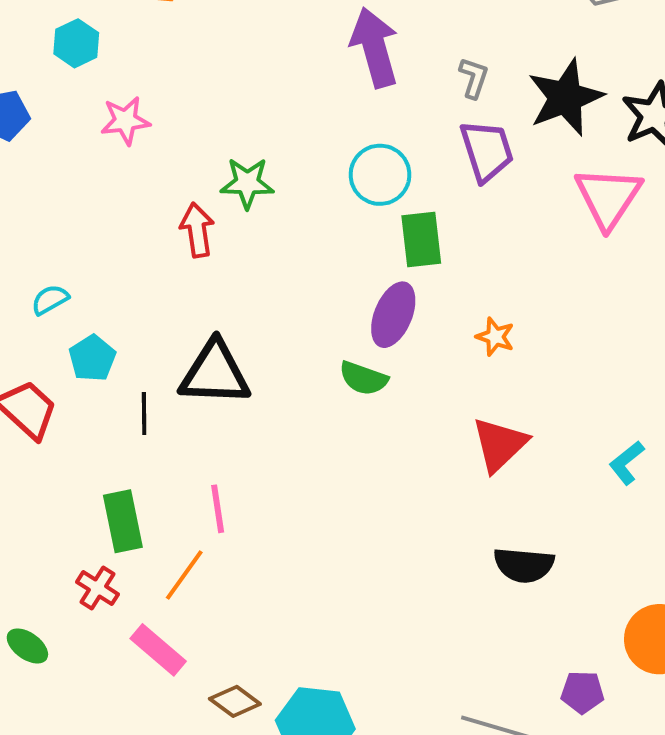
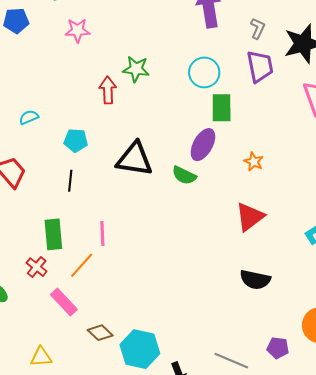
cyan pentagon: (92, 358) -> (76, 140), moved, turned 30
black triangle: (215, 373) -> (134, 159), moved

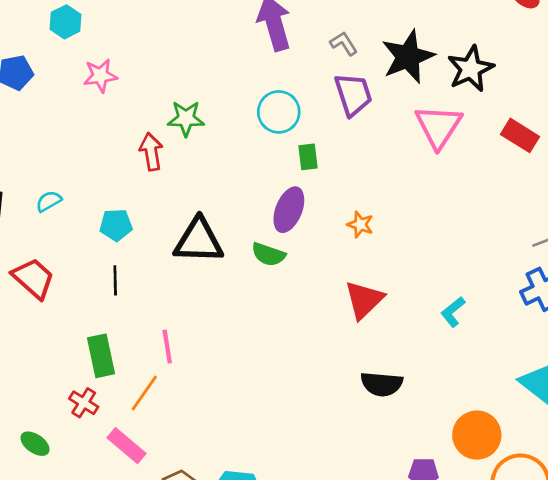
gray L-shape: (258, 28) -> (344, 44), turned -50
green rectangle: (222, 108) -> (308, 157), size x0.7

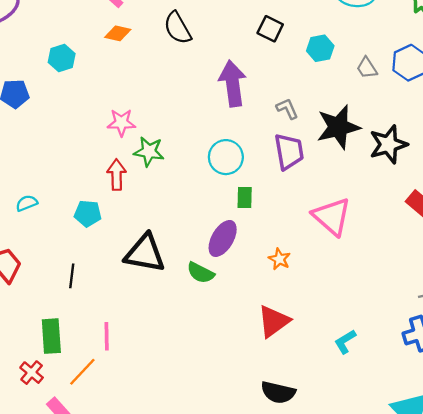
pink star: (100, 76) -> (121, 123), moved
pink triangle: (438, 126) -> (332, 216), moved, turned -30
cyan pentagon: (116, 225) -> (88, 213), moved

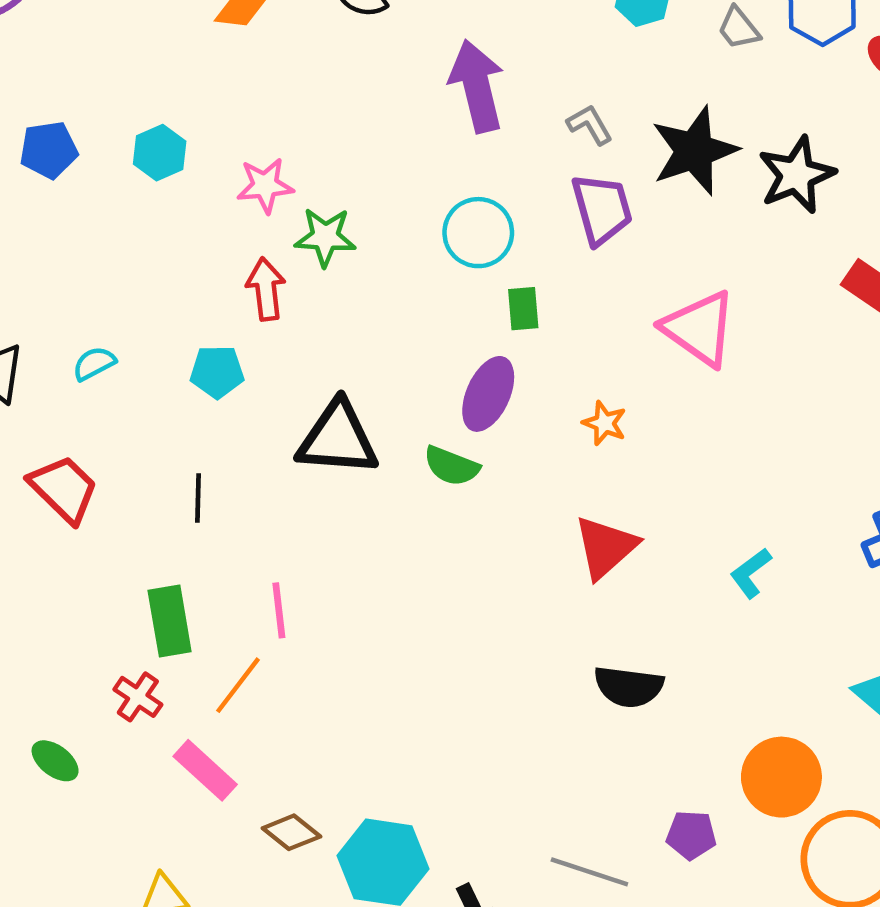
cyan hexagon: (62, 58) -> (160, 153), moved

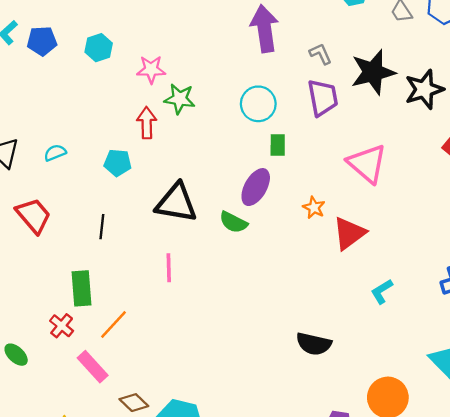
red triangle: (605, 547) -> (349, 233), moved
pink line: (279, 610) -> (169, 268), moved

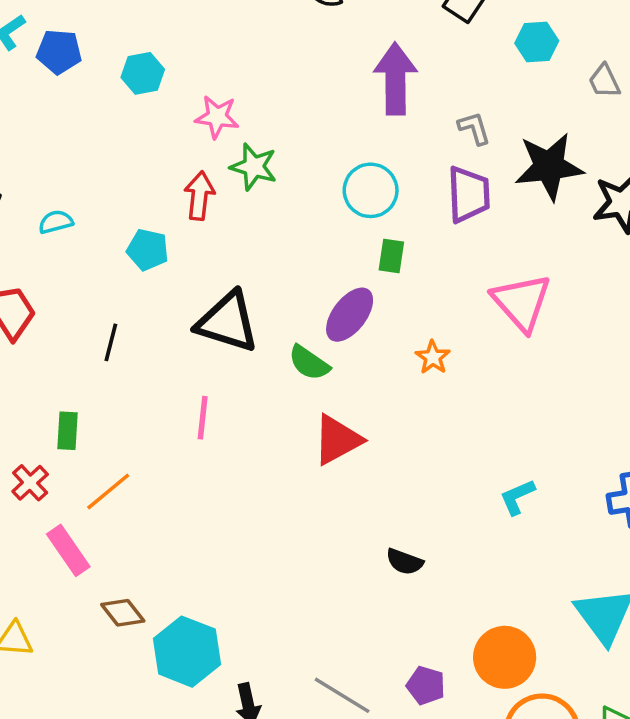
red triangle: (349, 233) -> (337, 440), moved
green rectangle: (81, 288) -> (68, 431), size x0.7
black semicircle: (314, 344) -> (405, 562), size x0.7

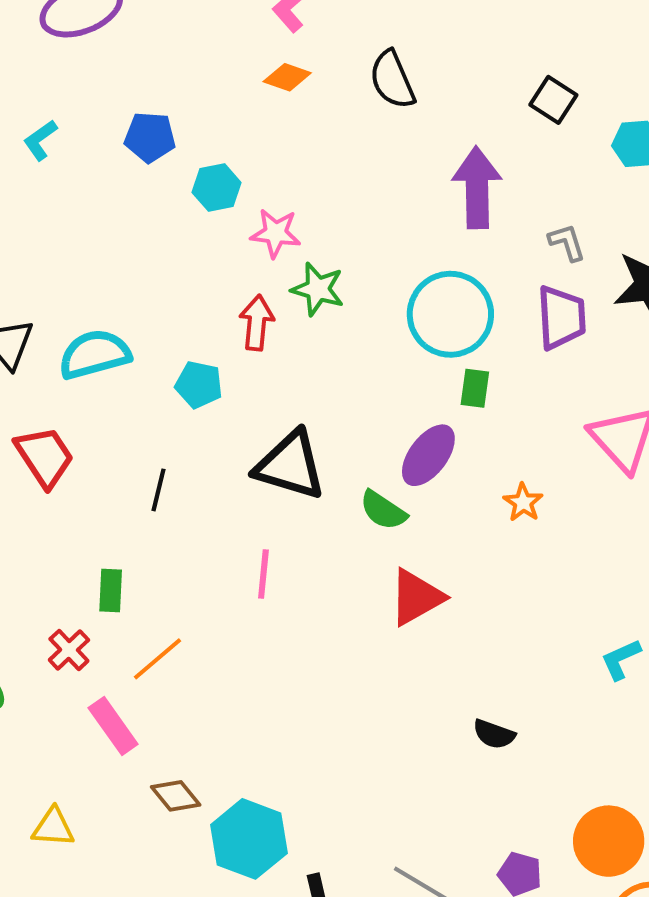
blue pentagon: (59, 52) -> (150, 137), moved
cyan hexagon: (143, 73) -> (217, 187), moved
cyan circle: (371, 190) -> (450, 314), size x1.4
cyan semicircle: (56, 222) -> (94, 354), size x1.8

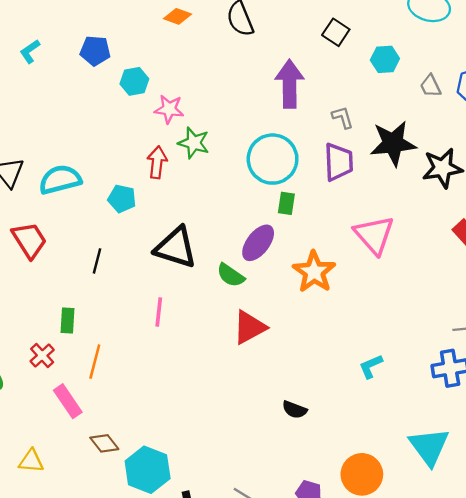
orange star: (523, 502) -> (314, 272), size x1.8
orange line: (158, 659) -> (95, 362), turned -36

